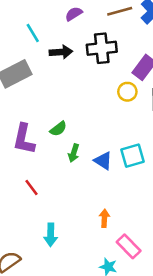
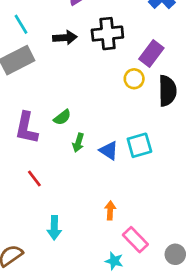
cyan line: (33, 33) -> (21, 24), moved

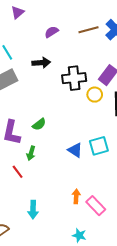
black cross: (107, 34) -> (74, 78), moved
green arrow: (78, 143) -> (31, 153), moved
pink rectangle: (135, 240) -> (96, 206), moved

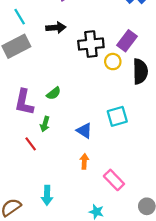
blue triangle: (75, 150) -> (84, 131), moved
orange arrow: (76, 196) -> (84, 161), moved
cyan arrow: (33, 210) -> (47, 195), moved

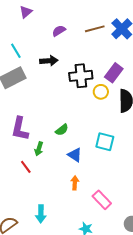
green semicircle: (54, 93) -> (62, 130), moved
cyan square: (117, 116) -> (105, 142), turned 30

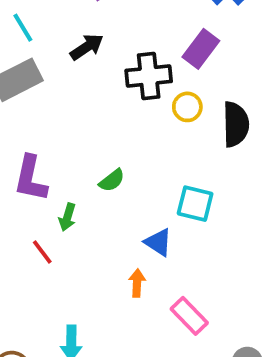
black arrow: (49, 61) -> (87, 47), turned -30
purple rectangle: (114, 73) -> (201, 49), moved
blue triangle: (75, 155) -> (158, 242), moved

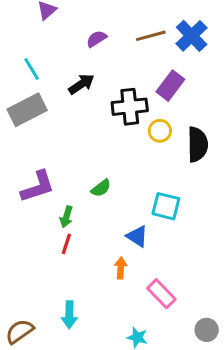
purple L-shape: (31, 178) -> (38, 187), turned -120
red line: (42, 252) -> (66, 244), moved, turned 55

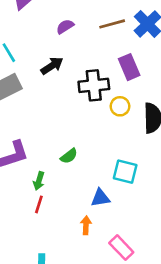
purple rectangle: (170, 86) -> (129, 67), turned -60
blue triangle: (137, 236) -> (100, 198), turned -42

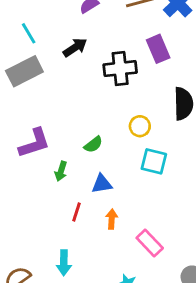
yellow circle: (120, 106) -> (140, 126), moved
blue triangle: (100, 198) -> (102, 184), moved
red line: (39, 204) -> (76, 212), moved

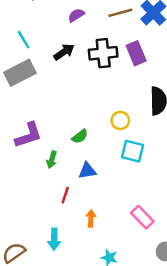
black cross: (120, 69) -> (103, 53), moved
orange arrow: (112, 219) -> (91, 218), moved
pink rectangle: (150, 243) -> (142, 217), moved

